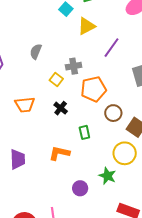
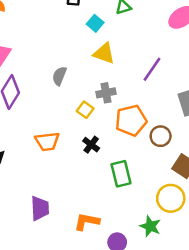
yellow triangle: (86, 26) -> (104, 53), moved, turned 48
brown circle: (113, 113) -> (161, 136), moved
green rectangle: (84, 132) -> (121, 174), size x1.5
orange L-shape: (59, 153) -> (87, 222), moved

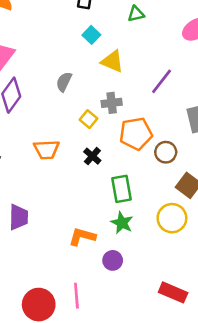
cyan square: (95, 23) -> (91, 35), moved
purple trapezoid: (40, 208) -> (19, 217), moved
green star: (150, 226) -> (122, 223), moved

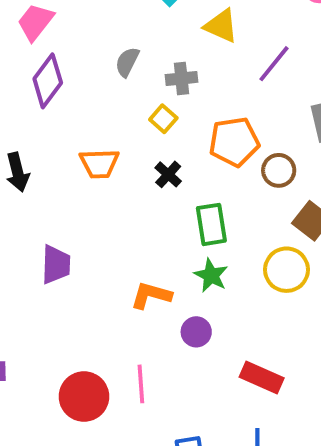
yellow triangle: (112, 61) -> (221, 26), moved
gray cross: (112, 103) -> (181, 78), moved
red rectangle: (173, 292) -> (262, 378), moved

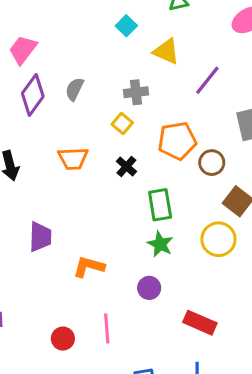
gray semicircle: (127, 62) -> (74, 89), moved
orange L-shape: (151, 295) -> (89, 267), moved
red circle: (84, 397) -> (63, 339), size x0.6

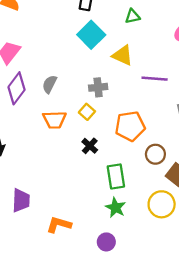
cyan square: (126, 26) -> (91, 35), size x1.6
purple line: (207, 80) -> (155, 79), turned 55
orange trapezoid: (73, 159) -> (54, 120), moved
brown circle: (212, 163) -> (155, 154), moved

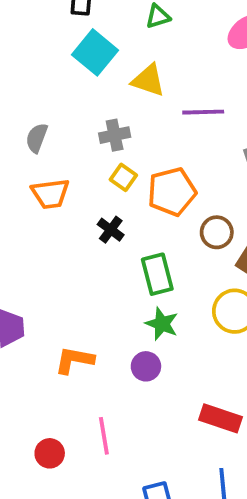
yellow square: (87, 112) -> (123, 177), moved
purple circle: (106, 242) -> (146, 366), moved

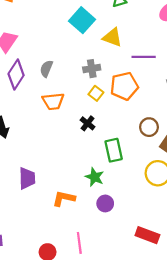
orange pentagon: (172, 192) -> (124, 86), moved
green star: (162, 324) -> (94, 177), moved

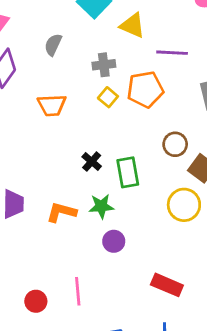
gray semicircle: (46, 69) -> (53, 45), moved
black cross: (88, 123) -> (92, 161), moved
green star: (94, 177) -> (101, 206), turned -30
orange L-shape: (64, 198) -> (61, 212), moved

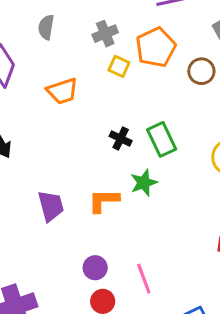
brown circle: (175, 144) -> (201, 71), moved
purple circle: (114, 241) -> (95, 268), moved

